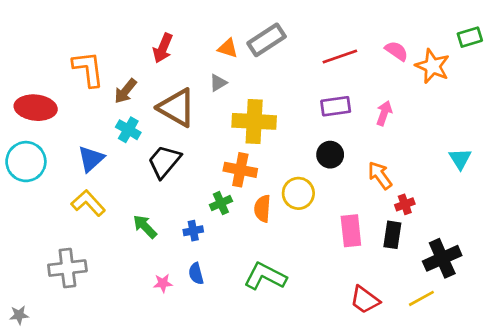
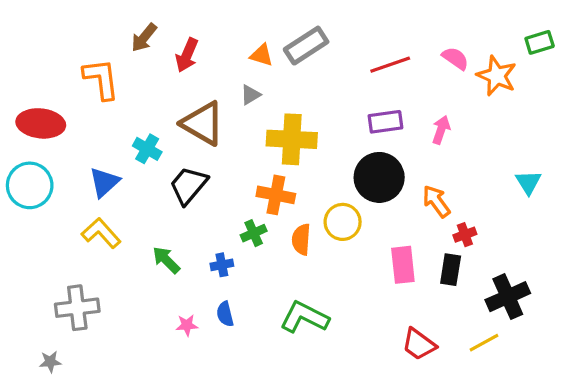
brown arrow: (126, 91) -> (144, 38), moved
black circle: (330, 155) -> (379, 177), size x1.6
gray star: (19, 315) -> (50, 362), moved

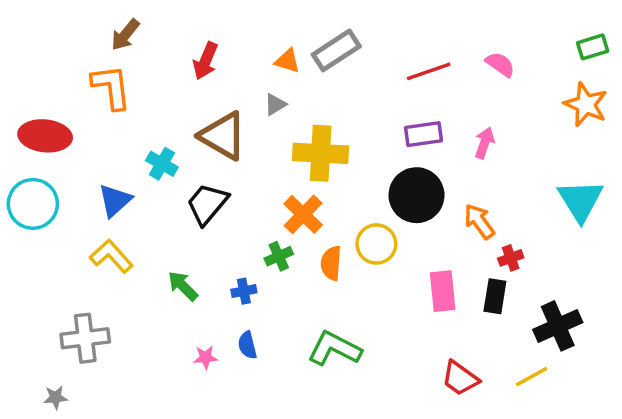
brown arrow: (144, 38) -> (125, 35), moved
orange star: (497, 76) -> (586, 104), moved
cyan triangle: (528, 182) -> (580, 200), size x1.6
orange cross: (276, 195) -> (303, 214), turned 33

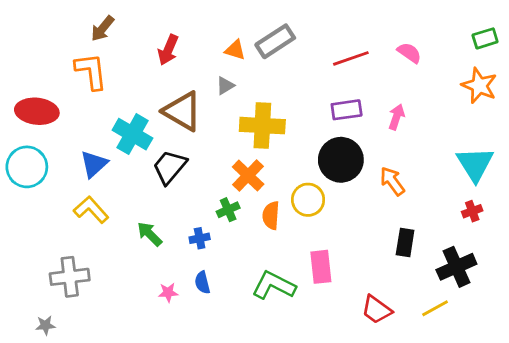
cyan cross: (162, 164) -> (132, 134), size x1.5
red cross: (511, 258) -> (472, 211), moved
pink rectangle: (443, 291) -> (321, 267), moved

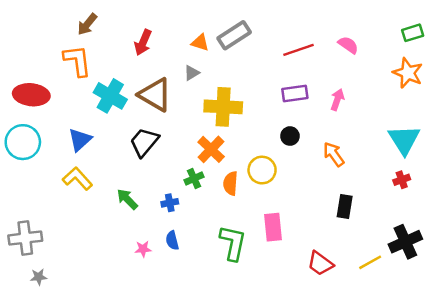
cyan cross: (132, 134) -> (110, 96), moved
black circle: (341, 160) -> (290, 136), size x0.5
black cross: (456, 267) -> (405, 242), moved
gray cross: (70, 277) -> (25, 238), moved
green L-shape: (274, 285) -> (233, 243), turned 75

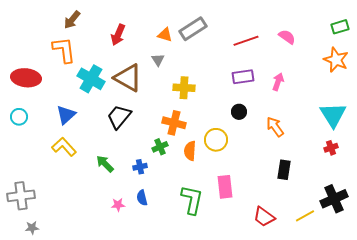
gray triangle: (192, 73) -> (158, 60), turned -32
yellow cross: (223, 107) -> (184, 88), size x0.7
cyan circle: (23, 142) -> (19, 117), size x0.6
orange cross: (211, 149) -> (174, 123), turned -30

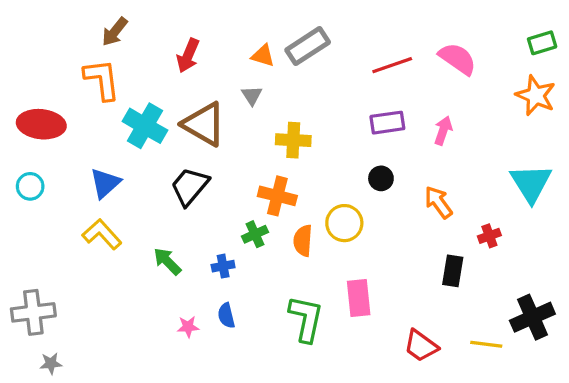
pink semicircle: (287, 37) -> (458, 59), size x1.4
red cross: (331, 148) -> (489, 236), moved
yellow line: (305, 216) -> (486, 344), turned 36

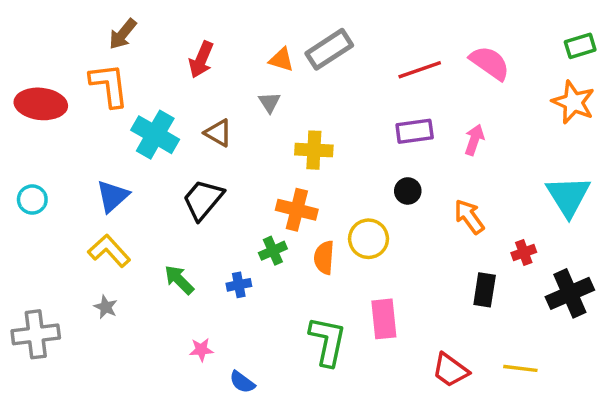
red ellipse: (41, 124) -> (41, 104), moved
brown triangle: (204, 124) -> (218, 133), size x0.6
blue semicircle: (226, 316) -> (242, 382), moved, turned -40
black cross: (532, 317) -> (570, 293), moved
gray star: (51, 363) -> (106, 307), moved, turned 30

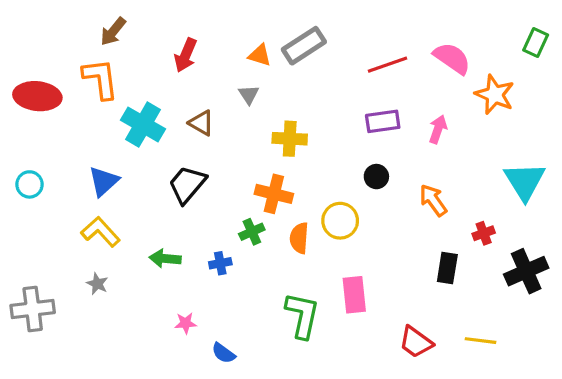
green rectangle: (580, 46) -> (536, 43), turned -48
orange star: (573, 102) -> (495, 95), moved
green arrow: (179, 280) -> (165, 259), turned -40

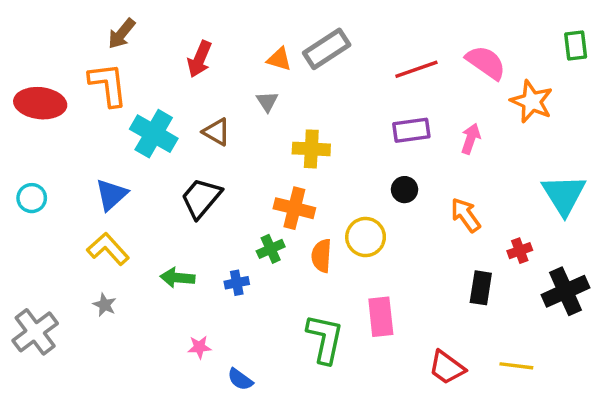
green rectangle: (536, 43) -> (576, 46), turned -32
gray cross: (33, 309) -> (35, 332), turned -30

